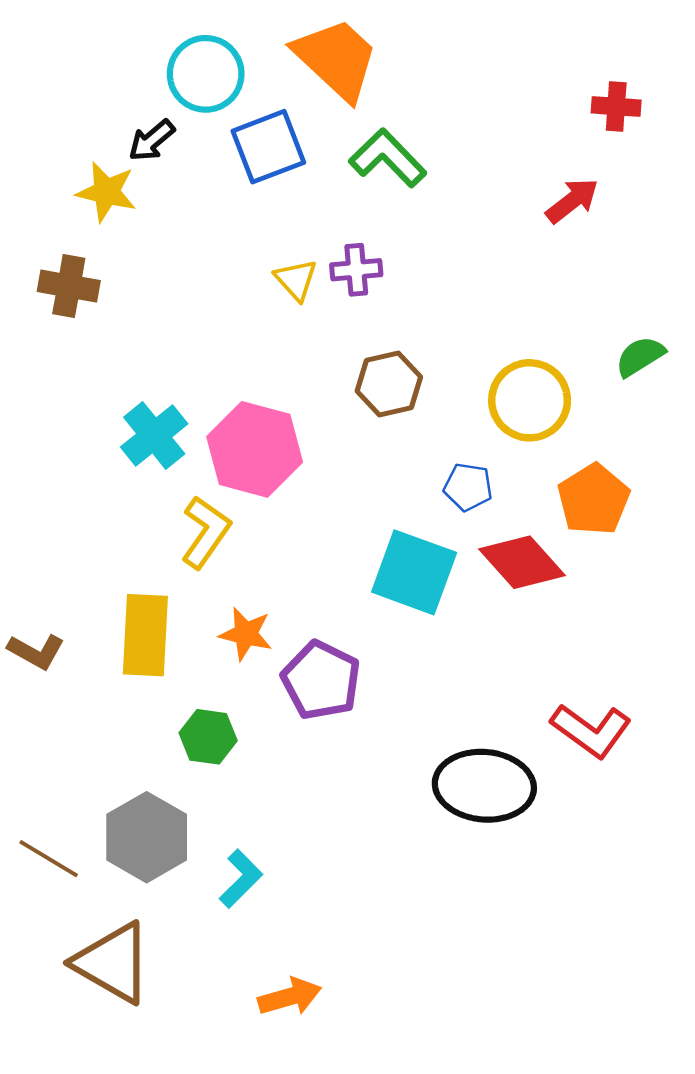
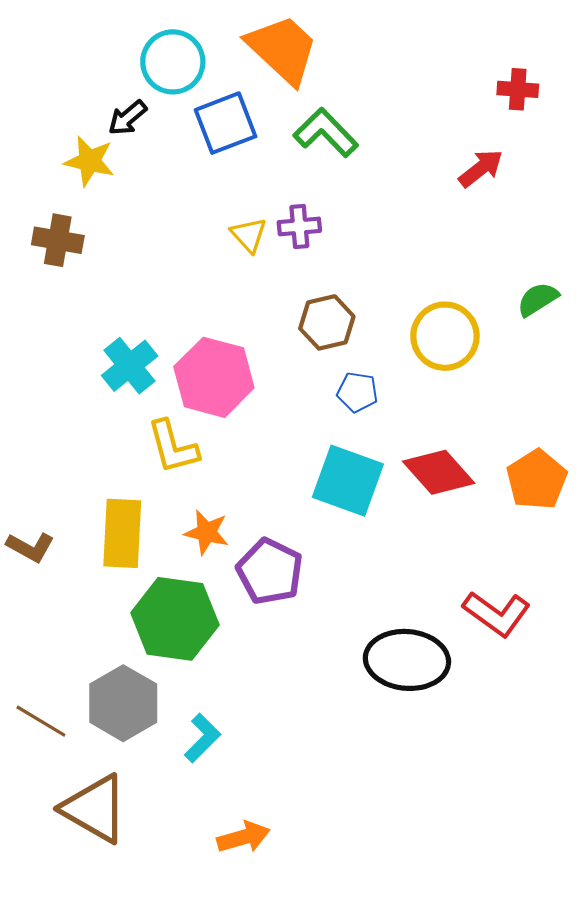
blue pentagon: (468, 487) -> (357, 392), moved
orange pentagon: (594, 499) -> (537, 480), moved
yellow L-shape: (206, 532) -> (173, 447), turned 130
green hexagon: (208, 737) -> (175, 619), size x1.8

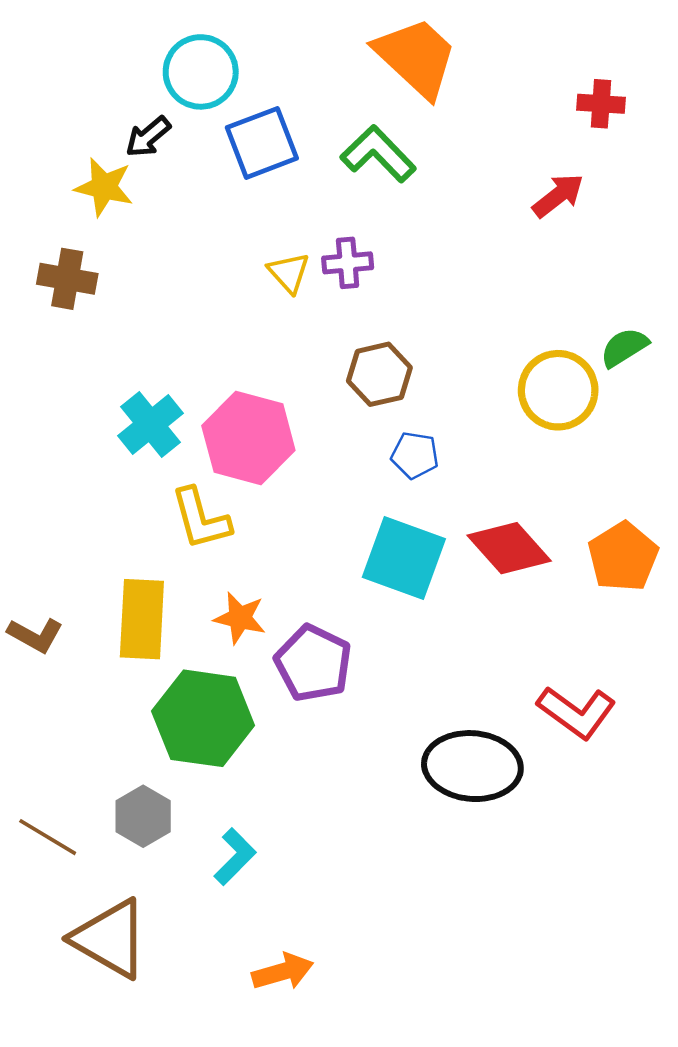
orange trapezoid: (283, 49) -> (416, 57), moved
yellow circle: (445, 336) -> (558, 390), moved
gray hexagon: (123, 703) -> (143, 816), size x0.7

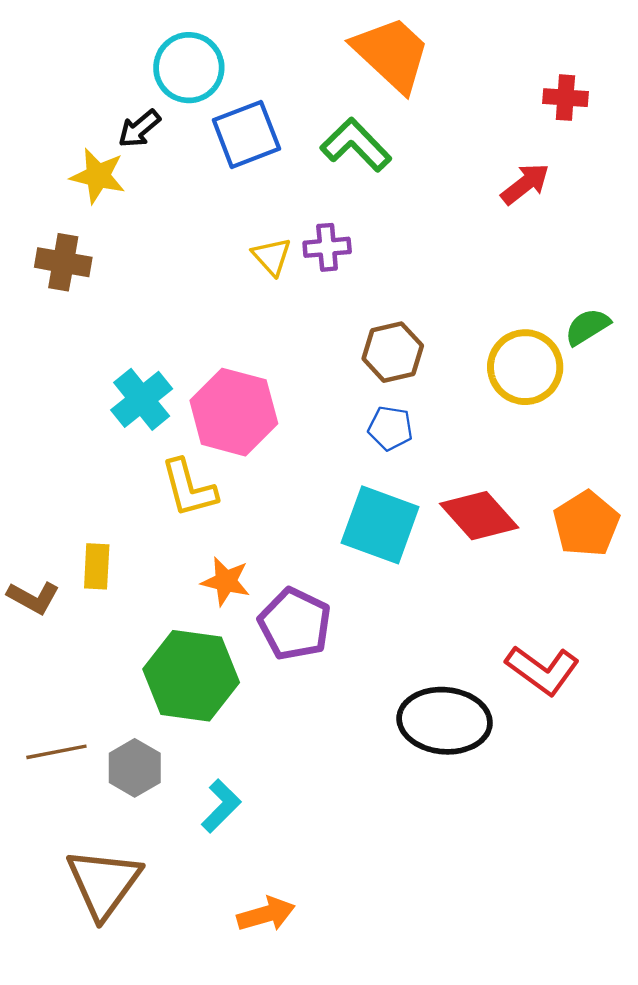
brown hexagon: (379, 374) -> (393, 352), moved
yellow rectangle: (142, 619) -> (97, 566), moved, size x0.6
brown line: (48, 837) -> (56, 752), moved, turned -42
brown triangle: (110, 939) -> (104, 883), turned 36

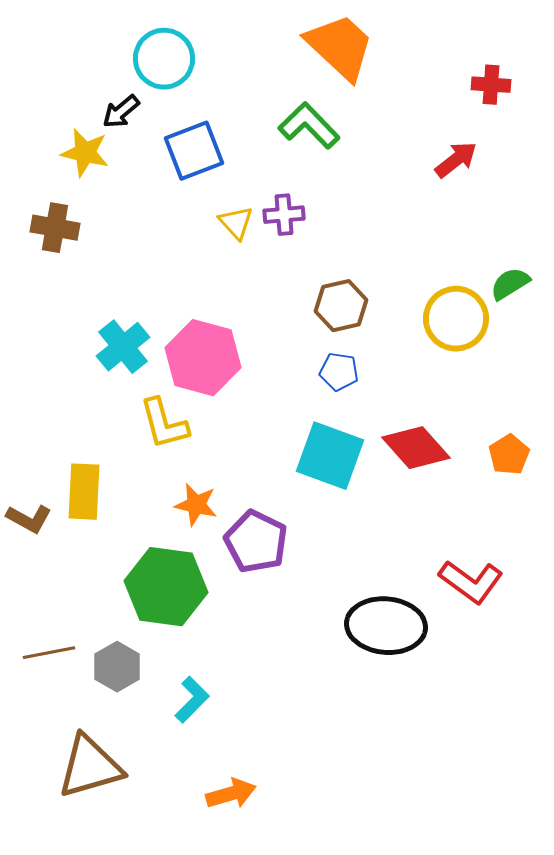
blue square: (246, 134) -> (194, 151), moved
orange pentagon: (586, 524) -> (509, 455), size x0.7
yellow rectangle: (97, 566) -> (84, 492), size x1.4
brown triangle: (104, 883) -> (90, 767), turned 38

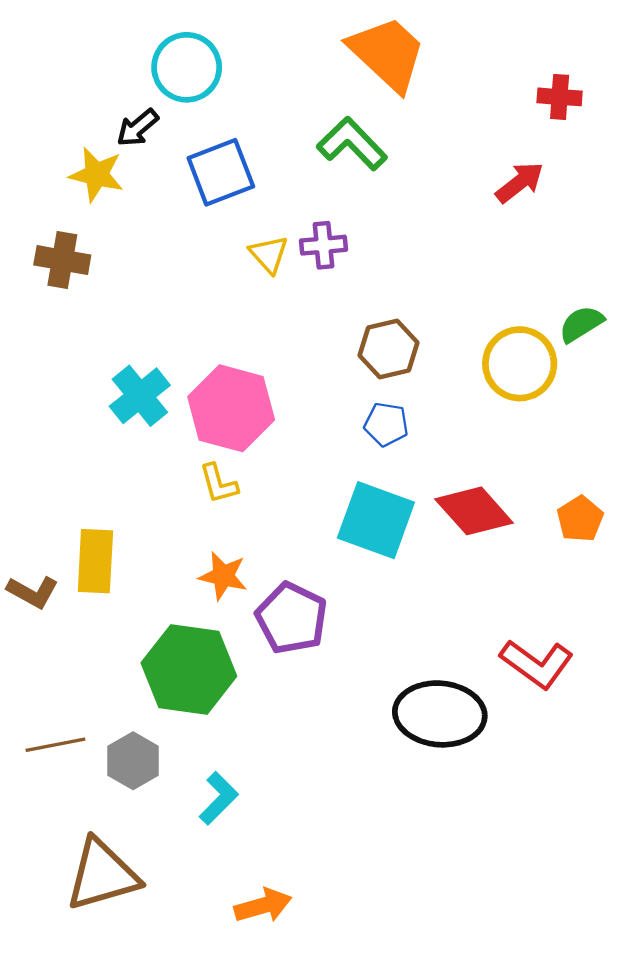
yellow L-shape: (164, 424) -> (219, 484), moved, size x0.7

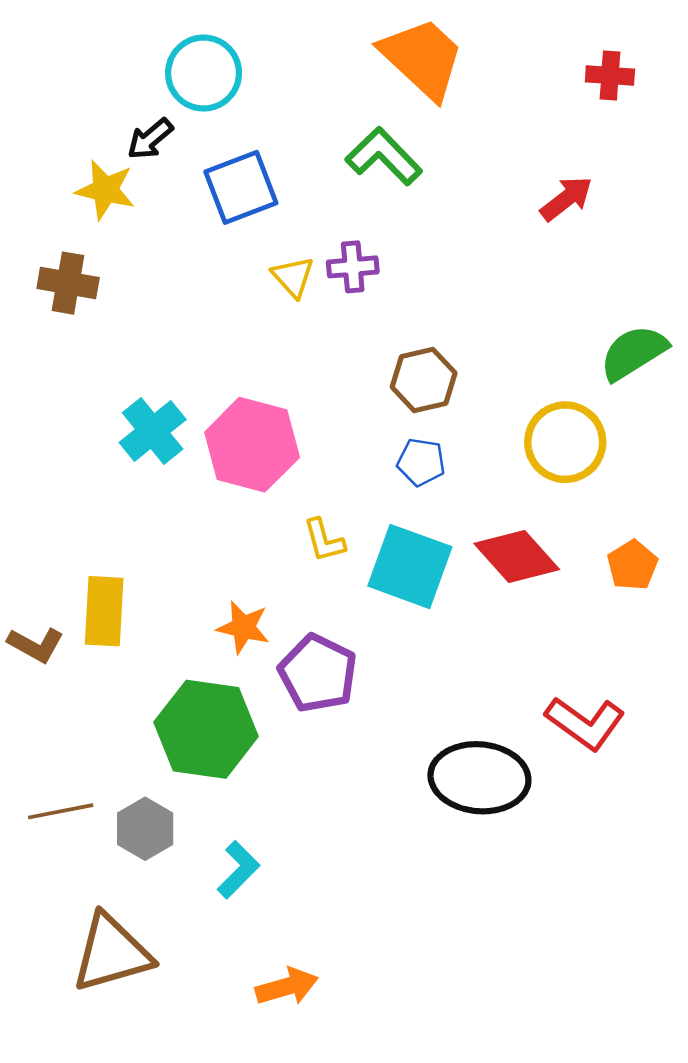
red cross: (560, 97) -> (610, 76), moved
green semicircle: (581, 324) -> (634, 353), size x1.4
yellow circle: (520, 364) -> (565, 442), moved
yellow L-shape: (219, 484) -> (324, 540), moved

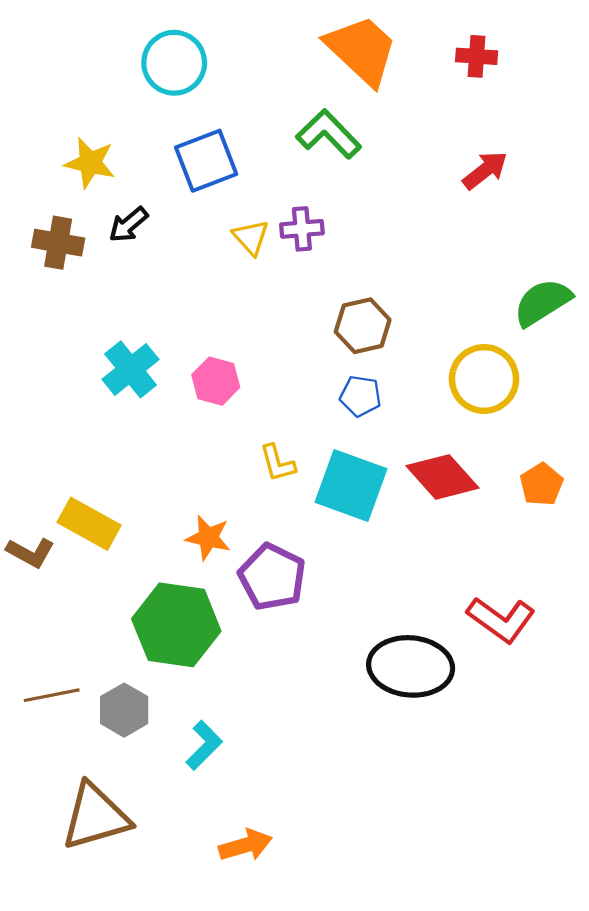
red cross: (610, 76) -> (477, 56), moved
black arrow: (150, 139) -> (128, 225), moved
pink hexagon: (252, 445) -> (216, 381), size x0.6
yellow rectangle: (104, 611) -> (89, 524), turned -64

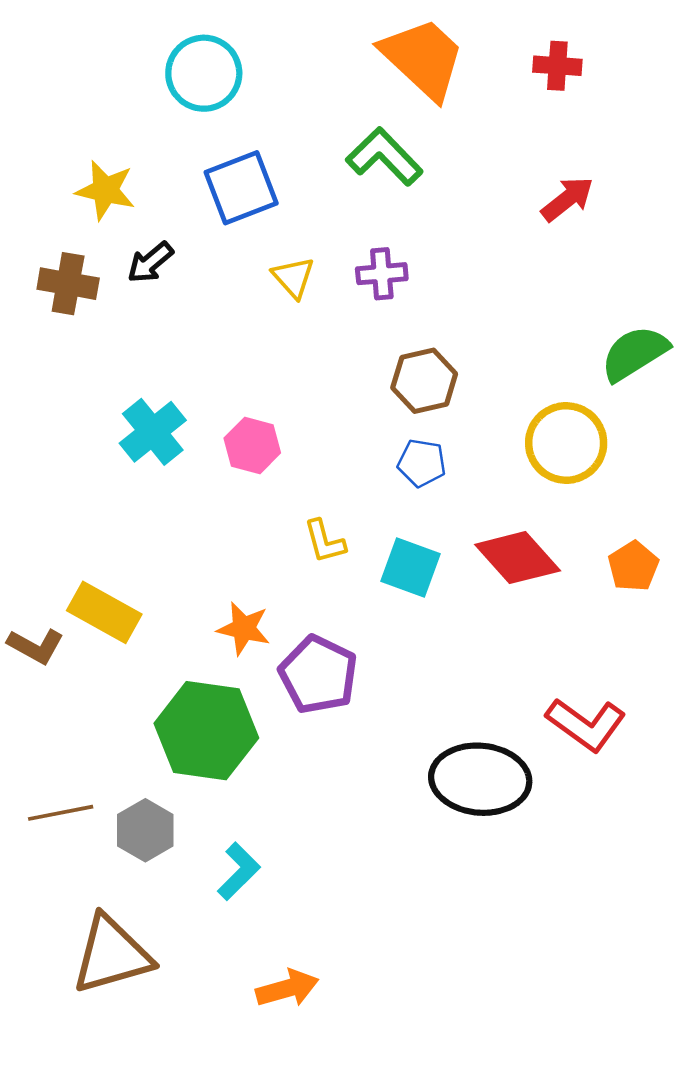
purple cross: (302, 229) -> (382, 274), moved
cyan square: (351, 485) -> (410, 568), size x0.7

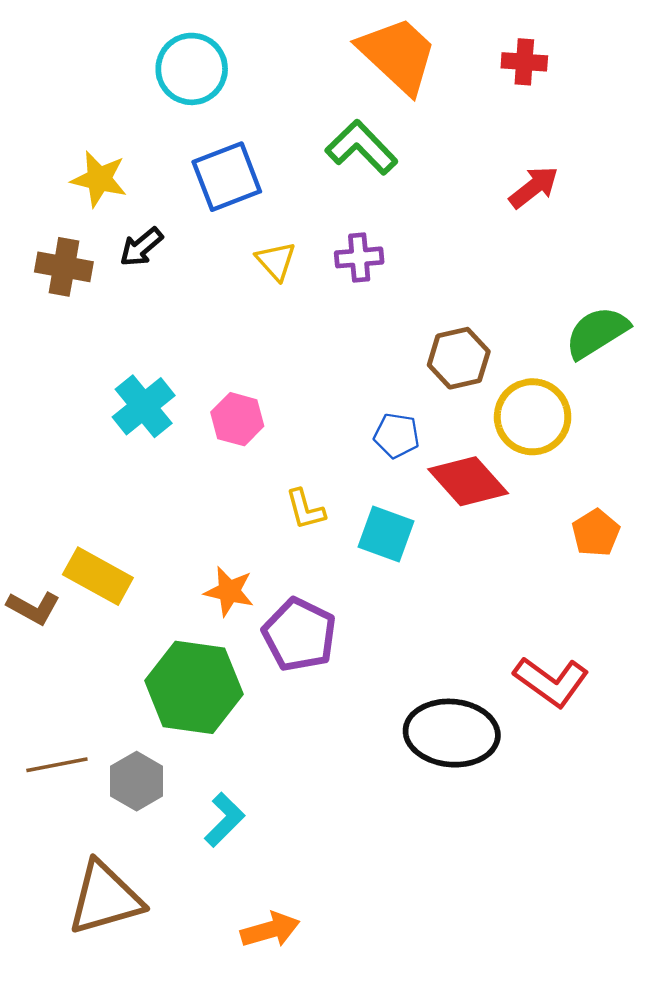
brown hexagon: (424, 381) -> (459, 358), moved
red diamond: (518, 558) -> (468, 481), moved

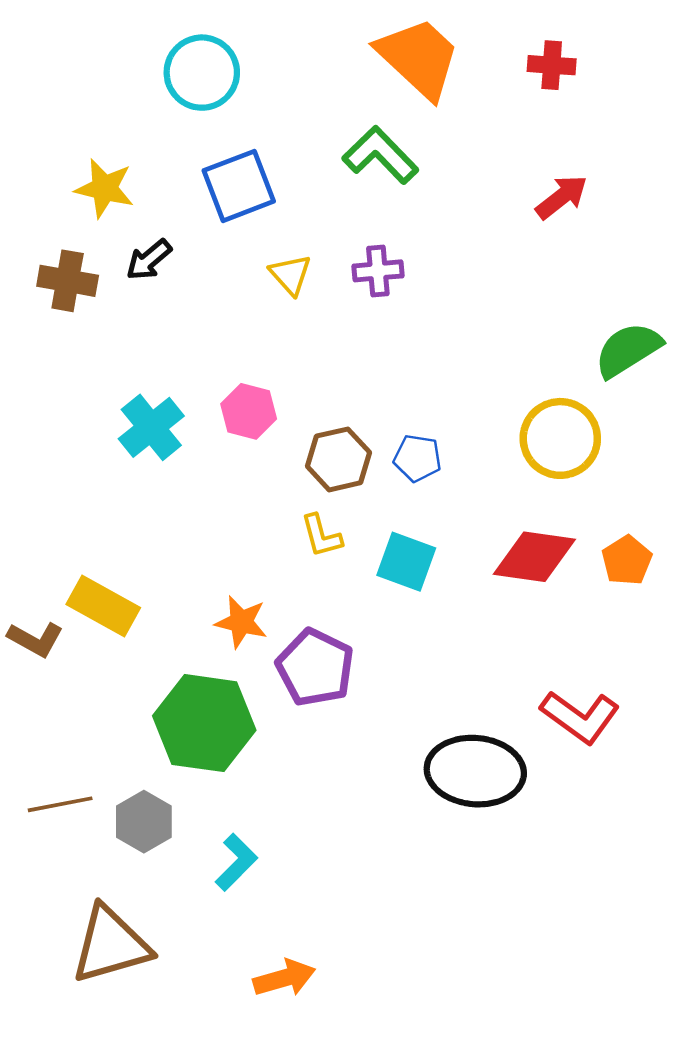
brown hexagon: (459, 358) -> (339, 459), moved
pink hexagon: (237, 419) -> (249, 411), moved
red diamond: (468, 481) -> (534, 557), moved, turned -40

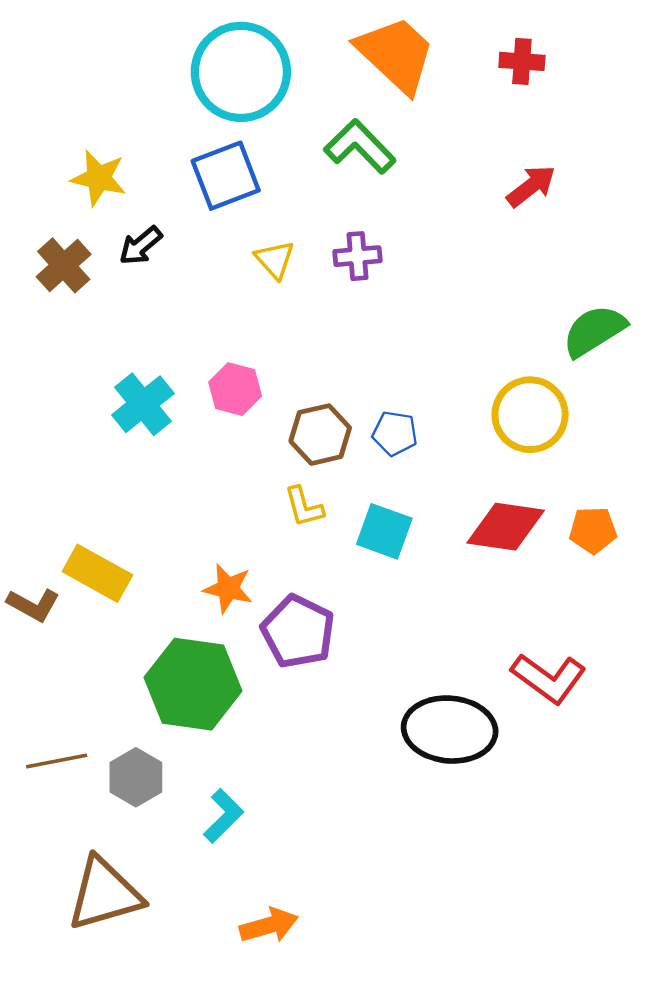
cyan circle: (202, 73) -> (241, 72), moved, size x1.4
brown cross: (68, 281) -> (64, 265), turned 38
orange pentagon: (627, 560) -> (593, 530), turned 30

